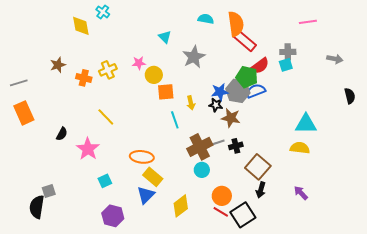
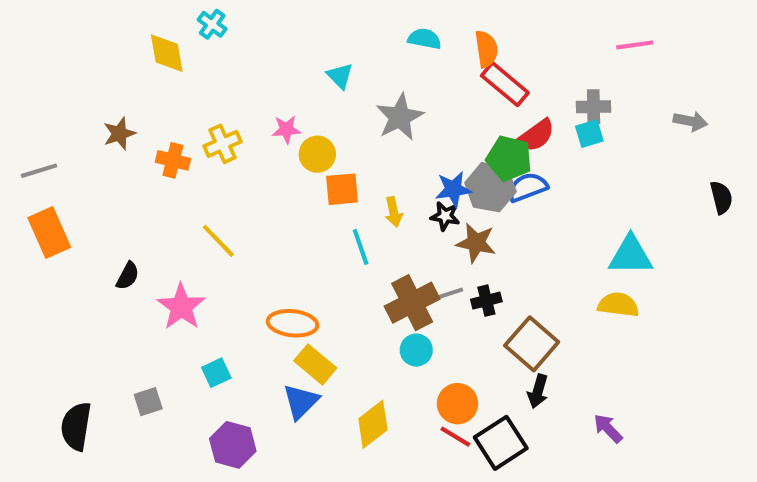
orange semicircle: (236, 24) -> (486, 49), size x0.7
gray square: (49, 191) -> (148, 402), moved
purple arrow: (301, 193) -> (608, 428), moved

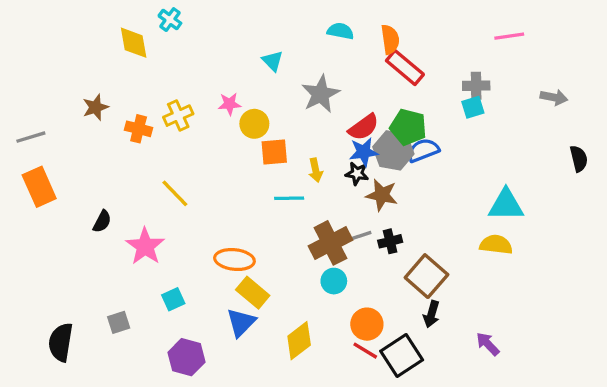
red semicircle: (536, 136) -> (364, 127), moved
cyan line: (361, 247) -> (289, 198), turned -72

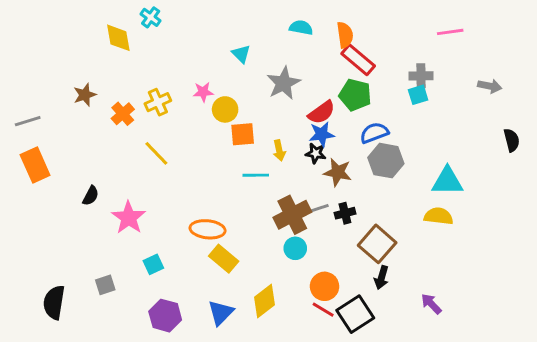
green pentagon: (408, 127) -> (355, 95), moved
orange cross: (139, 129) -> (123, 114), turned 35
gray hexagon: (393, 150) -> (386, 161), moved
yellow line: (175, 193) -> (156, 153), moved
blue triangle: (241, 322) -> (221, 313), moved

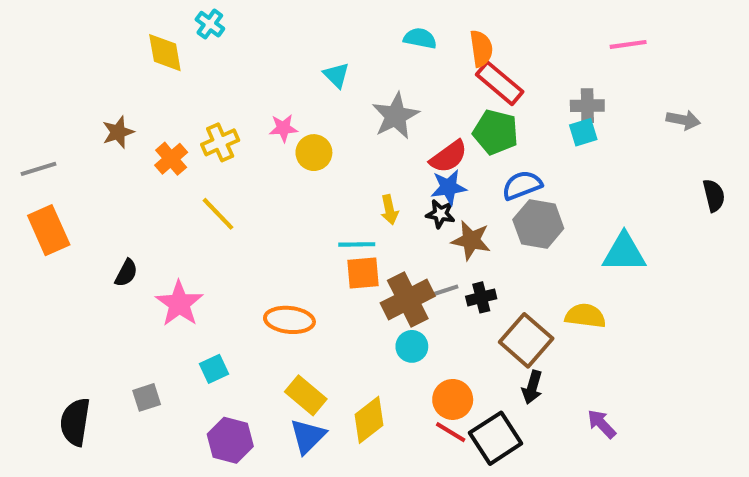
orange square: (243, 134) -> (363, 273), moved
yellow semicircle: (439, 216) -> (585, 316), moved
yellow rectangle: (224, 259) -> (306, 395), moved

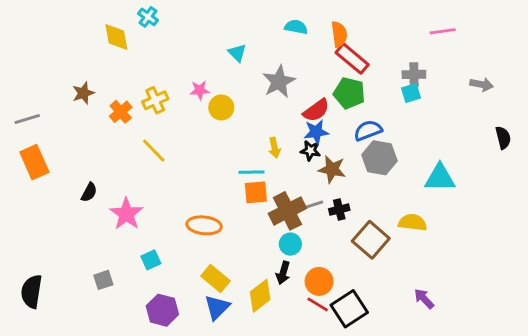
black arrow: (532, 387) -> (283, 273), moved
black semicircle: (75, 422) -> (32, 291), moved

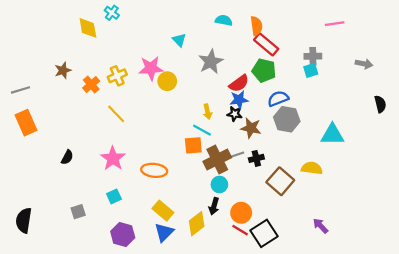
pink star: (200, 90) -> (151, 68), size x1.6
cyan line: (252, 172) -> (202, 130), moved, turned 30
black semicircle: (89, 192) -> (67, 157), moved
pink star: (126, 214) -> (113, 158), moved

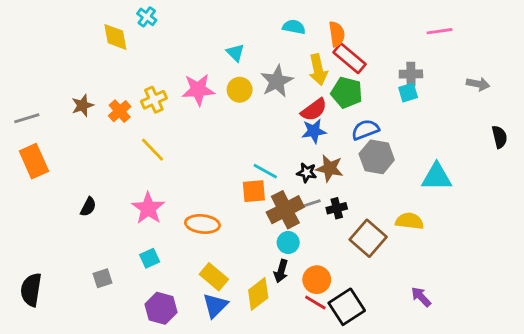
brown star: (63, 70) -> (83, 105), moved
yellow circle: (167, 81) -> (240, 90), moved
yellow arrow: (207, 112) -> (318, 70), moved, size x1.5
black star: (235, 114) -> (307, 173), moved

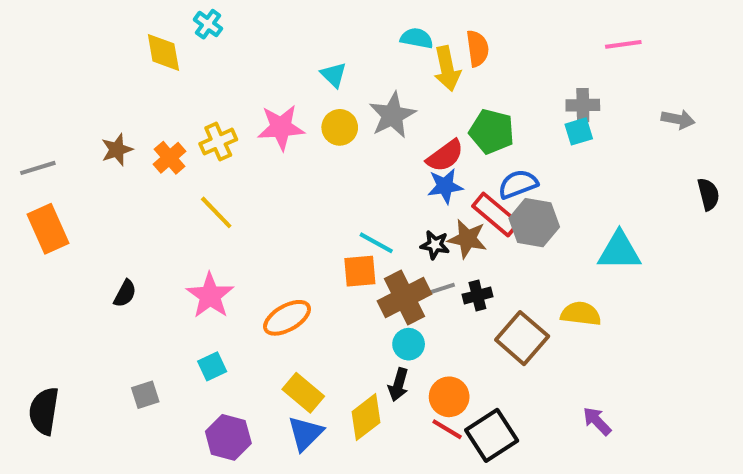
red rectangle: (350, 58) -> (496, 214), moved
yellow arrow: (318, 70) -> (447, 69), moved
orange ellipse: (202, 224) -> (287, 318), turned -36

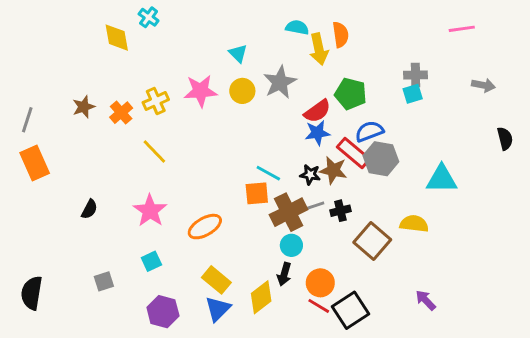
pink line: (623, 44) -> (462, 29), moved
gray line: (38, 168) -> (27, 120), turned -55

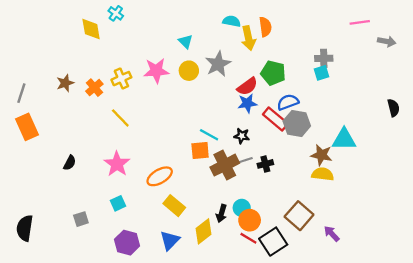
gray arrow: (483, 85) -> (387, 41), moved
brown star: (333, 170) -> (322, 155), moved
brown square: (372, 241) -> (299, 216), moved
cyan circle: (291, 245) -> (242, 208), moved
yellow rectangle: (216, 280) -> (174, 206), moved

